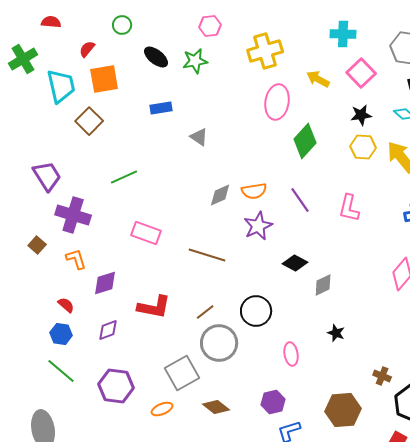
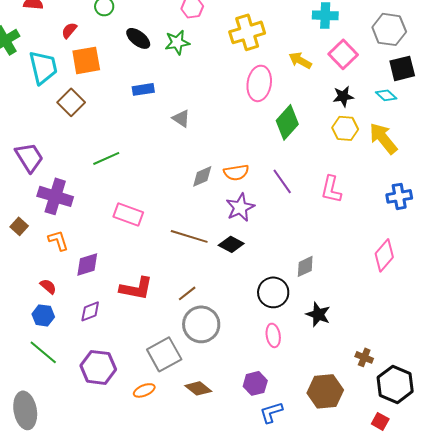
black diamond: (295, 263) -> (231, 244), moved
black circle: (256, 311) -> (273, 292), moved
black star: (336, 333) -> (318, 314), size x1.4

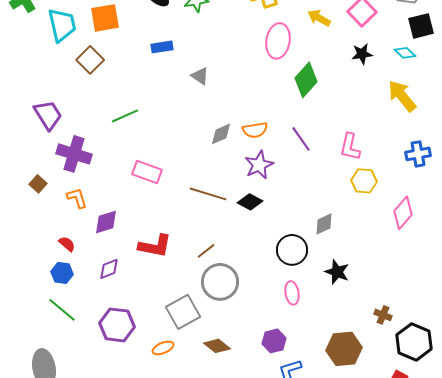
yellow hexagon: (345, 128) -> (364, 181), moved

